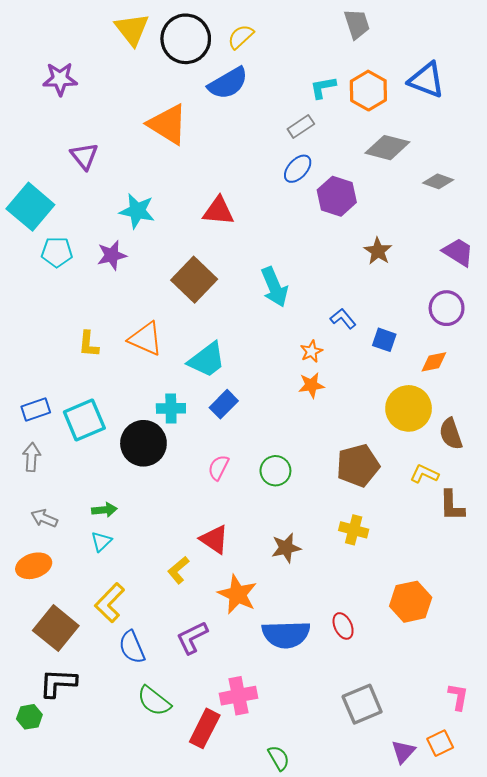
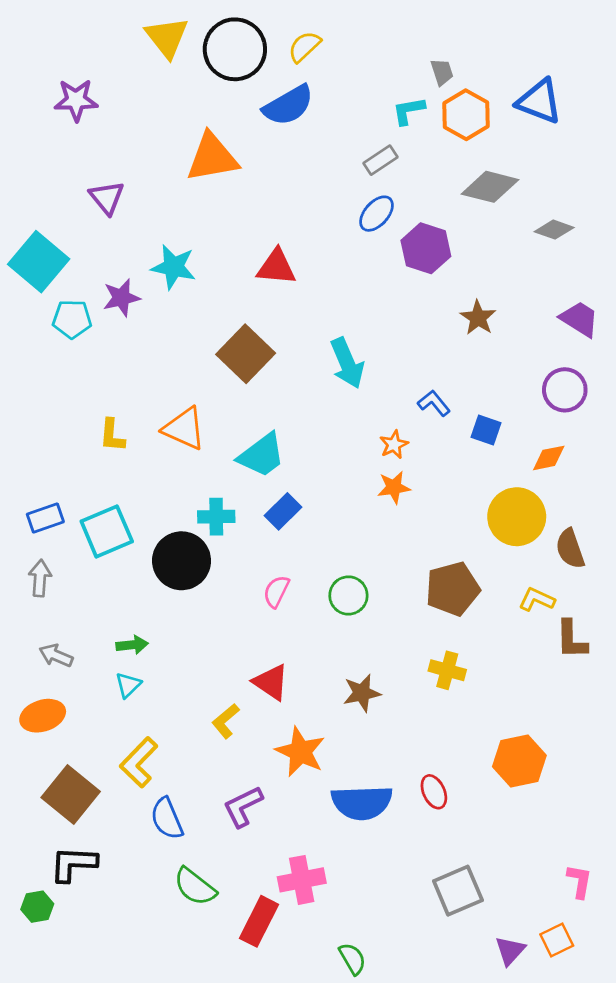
gray trapezoid: (357, 24) -> (442, 72), moved, size x0.7
orange triangle: (168, 124) -> (212, 157), turned -42
purple star: (112, 255) -> (121, 298), moved

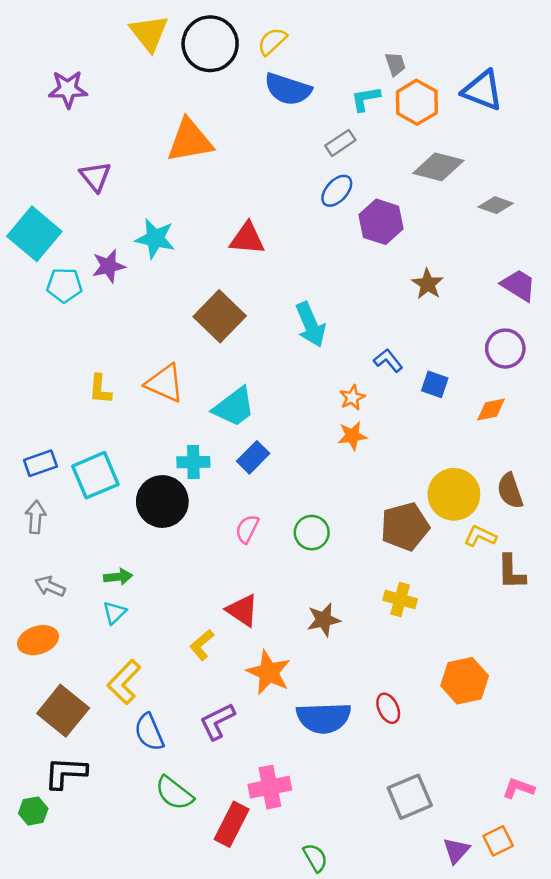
blue semicircle: (288, 105) -> (288, 89), moved, turned 48
yellow circle: (517, 517) -> (454, 494), moved
pink L-shape: (579, 881) -> (518, 788), turned -80

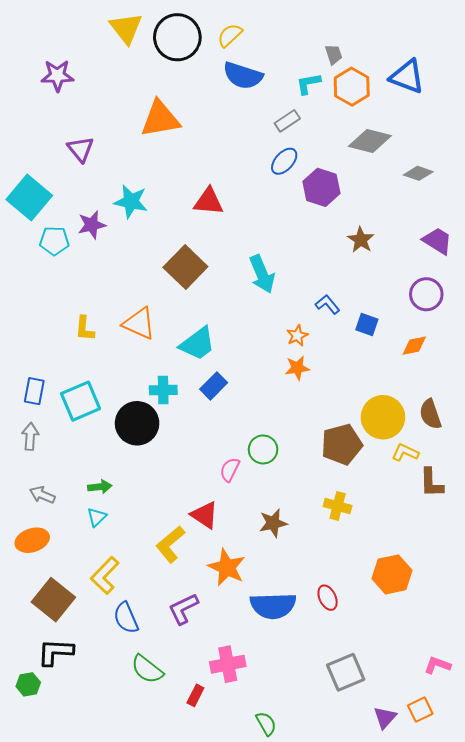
blue rectangle: (40, 463) -> (34, 391), turned -60
pink semicircle: (247, 529) -> (230, 470), moved
yellow L-shape: (202, 645) -> (170, 544), size x1.4
red rectangle: (232, 824) -> (195, 695), size x0.6

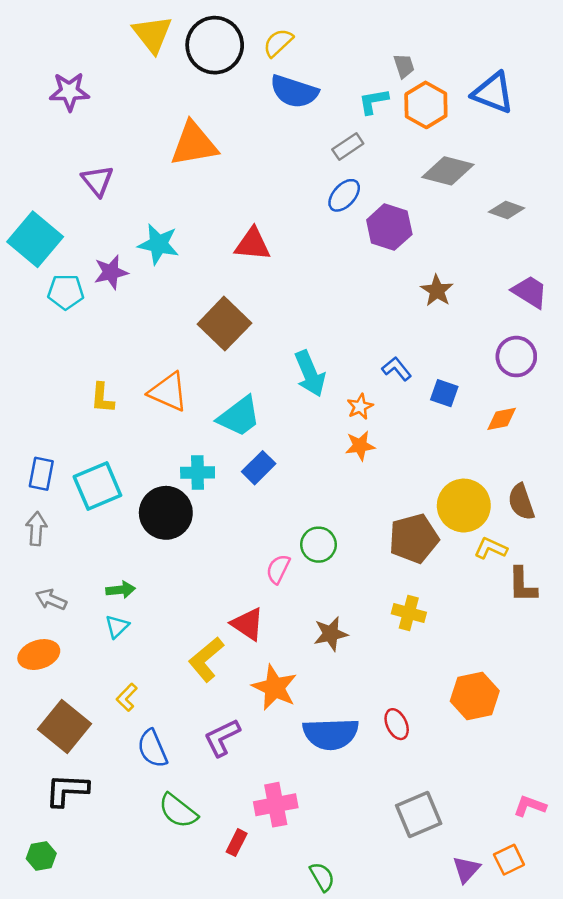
cyan arrow: (262, 274) -> (310, 374), moved
yellow L-shape: (105, 575) -> (127, 697), size x0.6
green hexagon: (28, 684) -> (41, 856), moved

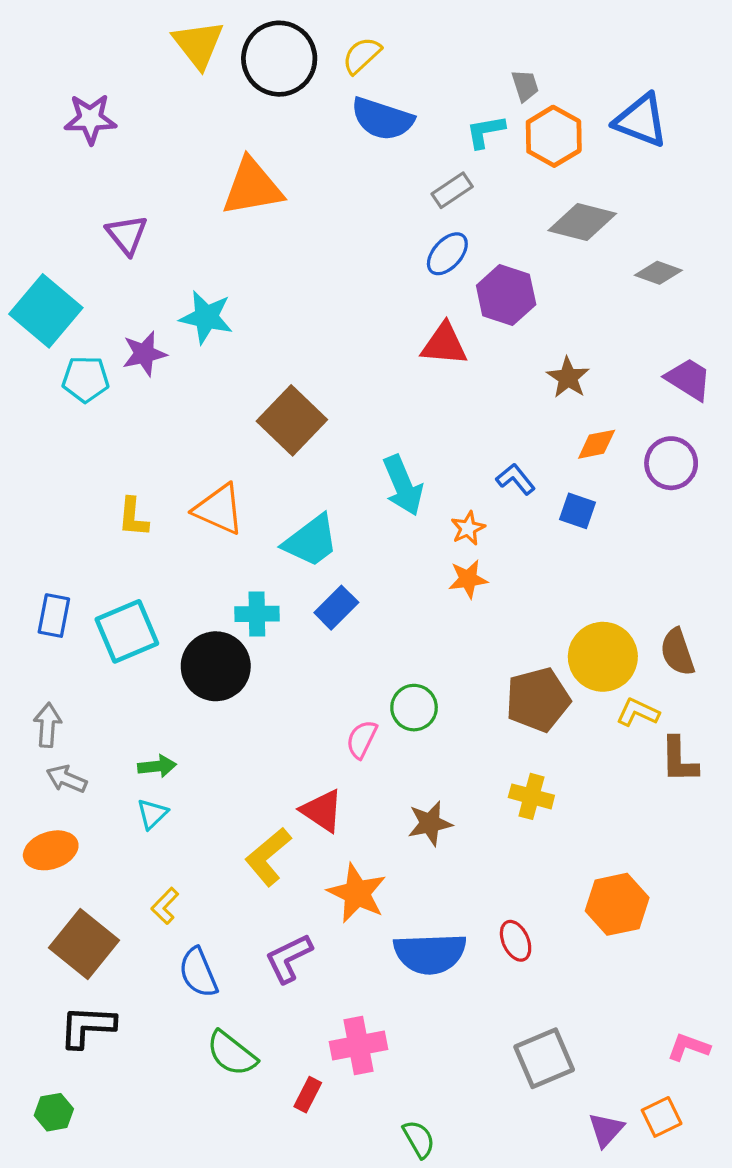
red triangle: (253, 244) -> (444, 344), moved
orange diamond: (502, 419) -> (597, 444), moved
gray arrow: (36, 529) -> (48, 725), moved

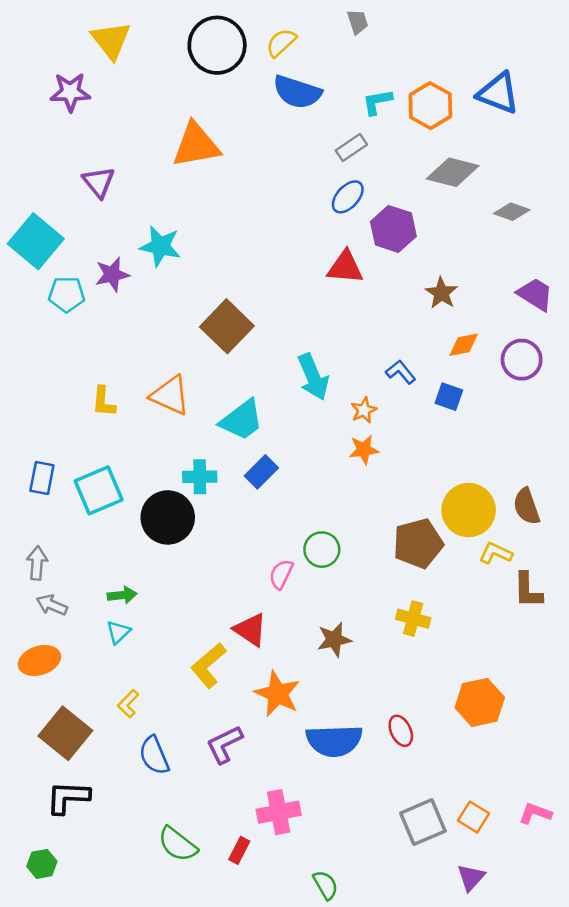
yellow triangle: (198, 44) -> (111, 40), moved
gray trapezoid: (525, 86) -> (358, 22), moved
green semicircle: (232, 1053) -> (178, 844), moved
orange square: (662, 1117) -> (474, 817), moved, turned -32

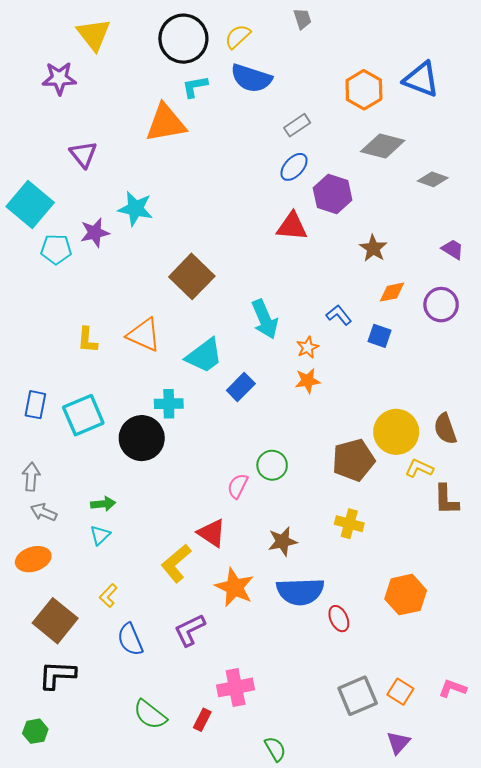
cyan L-shape: (377, 102) -> (195, 87), moved
purple trapezoid: (535, 294) -> (453, 249), size x0.7
blue rectangle: (261, 472) -> (241, 387), moved
blue semicircle: (334, 741) -> (300, 591), moved

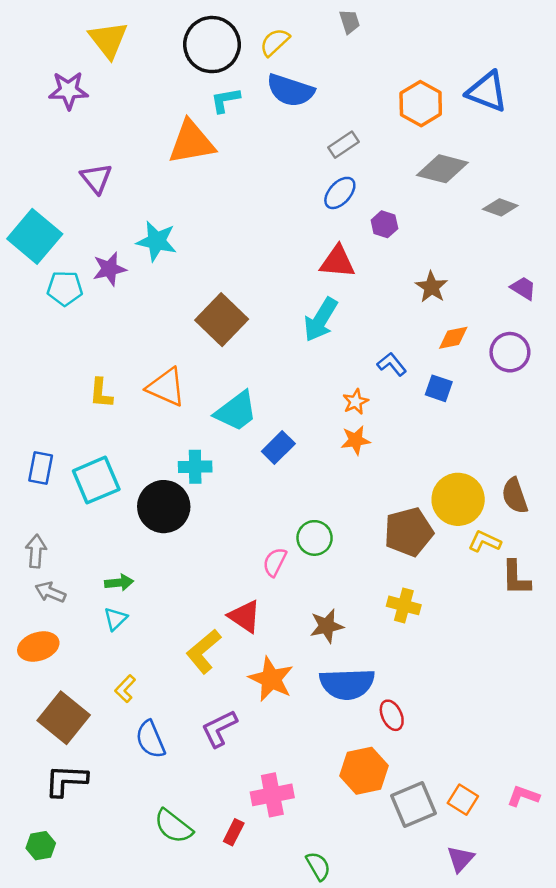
purple hexagon: (333, 194) -> (384, 224), size x0.6
cyan arrow: (265, 319) -> (321, 320), moved, turned 54
orange hexagon: (406, 595) -> (364, 771), moved

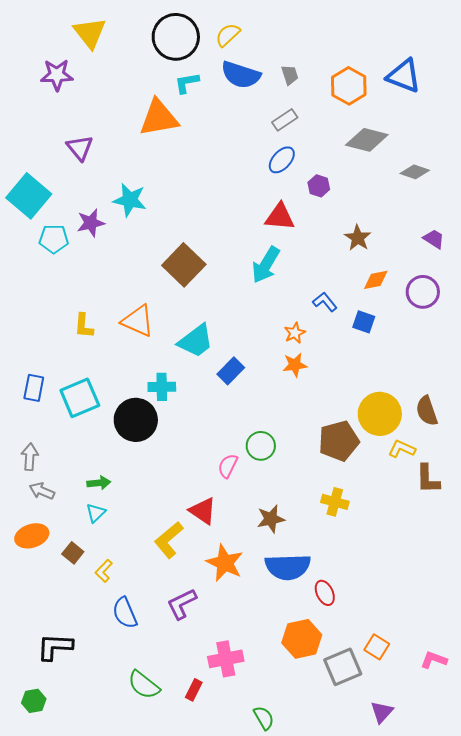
gray trapezoid: (350, 22) -> (290, 75), moved
brown square: (64, 718) -> (73, 553), moved, size x0.5
orange square: (463, 800) -> (377, 647), moved

